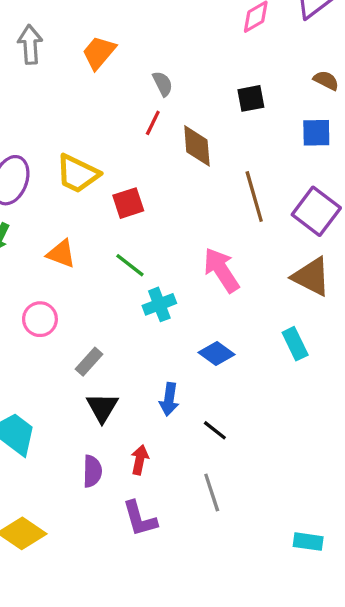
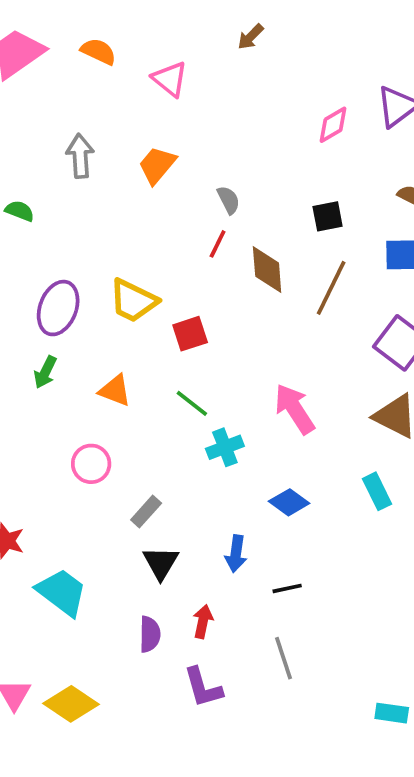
brown line: (254, 197) -> (331, 288), moved, turned 42
black line: (215, 430) -> (287, 588), turned -50

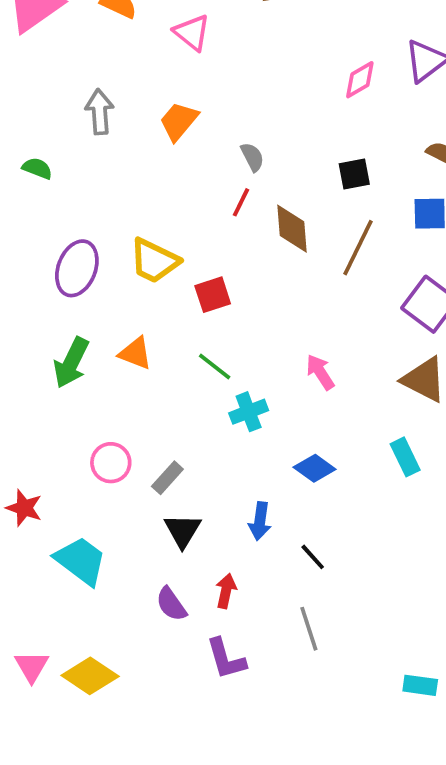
green arrow: (45, 372) -> (71, 363), moved, size x1.5
pink arrow: (295, 409) -> (320, 372), size x0.7
pink circle: (91, 464) -> (111, 463), moved
black line: (287, 588) -> (313, 557), turned 60
purple semicircle: (150, 634) -> (171, 604), turned 144

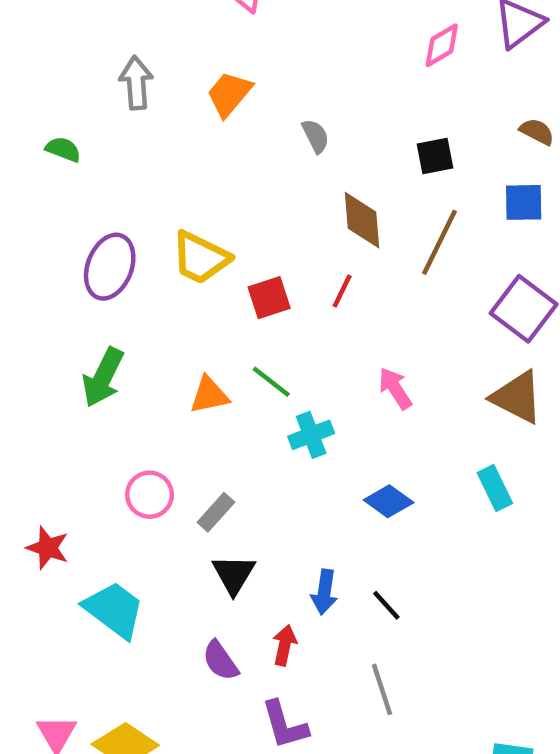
red line: (241, 202) -> (342, 291), moved
orange triangle: (135, 353) -> (209, 395), moved, turned -33
blue arrow: (260, 521) -> (324, 592), moved

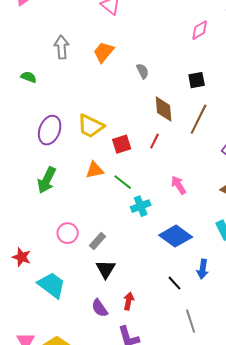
orange triangle: (209, 395) -> (95, 170), moved
blue diamond: (389, 501) -> (176, 236), size x1.5
blue arrow: (324, 592) -> (203, 269), moved
gray line: (382, 689) -> (191, 321), moved

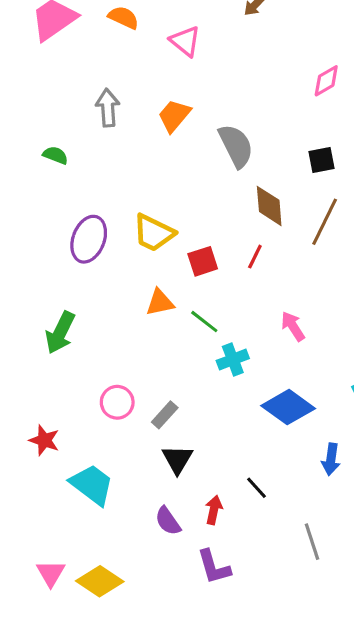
gray semicircle: (143, 71) -> (236, 146), size x1.8
green arrow: (47, 180) -> (60, 333), moved
black line: (175, 283) -> (257, 488), moved

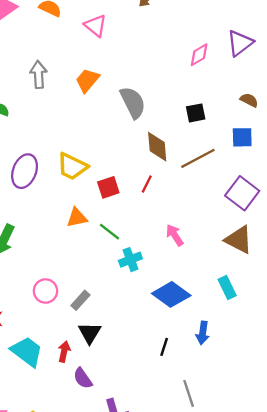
brown line: (325, 222) -> (198, 158), turned 36
black line: (257, 488) -> (164, 347), moved, turned 60
red arrow: (214, 510) -> (64, 352), moved

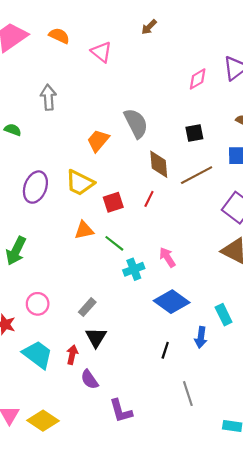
orange trapezoid: (87, 80) -> (98, 141), moved
pink arrow: (175, 235) -> (167, 257), moved
cyan rectangle: (227, 287) -> (224, 315), moved
pink circle: (45, 291) -> (38, 304), moved

